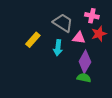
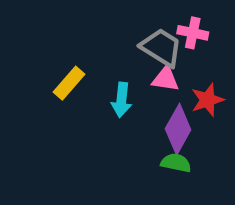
gray trapezoid: (63, 23) -> (161, 47), moved
red star: (99, 34) -> (207, 100), moved

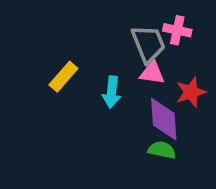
gray trapezoid: (161, 47) -> (148, 44), turned 36
purple diamond: (178, 129) -> (164, 119), turned -33

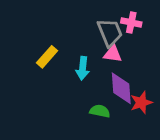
red star: (191, 92) -> (141, 103), moved
green semicircle: (162, 150) -> (100, 111), moved

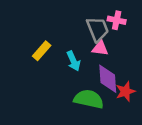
cyan arrow: (83, 68) -> (73, 61), turned -30
green semicircle: (100, 111) -> (89, 99), size x1.6

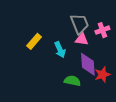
pink cross: (117, 20) -> (102, 30), moved, turned -32
green semicircle: (89, 99) -> (72, 81), size x0.7

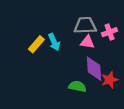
gray trapezoid: (80, 24) -> (85, 25), turned -70
cyan arrow: (60, 50) -> (54, 42), moved

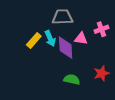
gray trapezoid: (85, 25) -> (63, 17), moved
purple diamond: (94, 69) -> (66, 48), moved

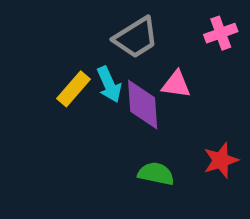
gray trapezoid: (63, 17) -> (136, 38), turned 150
pink cross: (101, 29) -> (221, 33), moved

